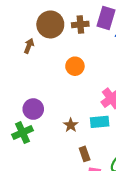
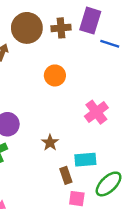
cyan rectangle: (100, 122) -> (85, 160), moved

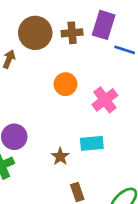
pink cross: (96, 112) -> (105, 100), moved
cyan rectangle: (85, 160) -> (92, 143), moved

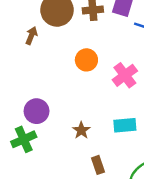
cyan rectangle: (92, 143) -> (125, 125), moved

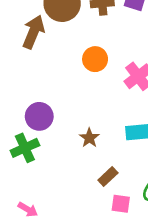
brown arrow: (31, 36) -> (33, 32), size x1.6
brown rectangle: (98, 165) -> (108, 177), turned 66

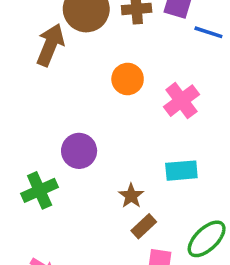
purple circle: (39, 116) -> (79, 151), moved
brown star: (89, 138) -> (131, 196), moved

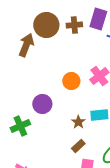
orange circle: (128, 79) -> (71, 81), moved
brown star: (131, 196) -> (78, 122), moved

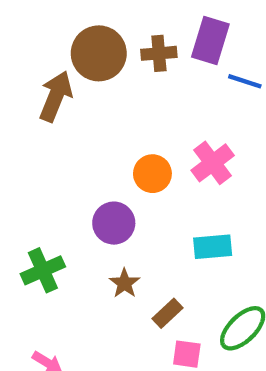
purple circle: (42, 104) -> (114, 223), moved
brown star: (78, 122) -> (125, 283), moved

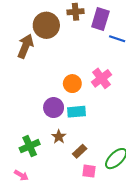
brown cross: (159, 53) -> (75, 12), moved
cyan rectangle: (213, 247) -> (76, 112), moved
green cross: (43, 270) -> (30, 146), moved

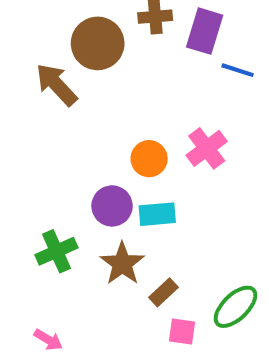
brown arrow: (25, 46) -> (56, 85), turned -65
brown star: (59, 137) -> (122, 264), size x1.5
green cross: (30, 146) -> (56, 251), moved

